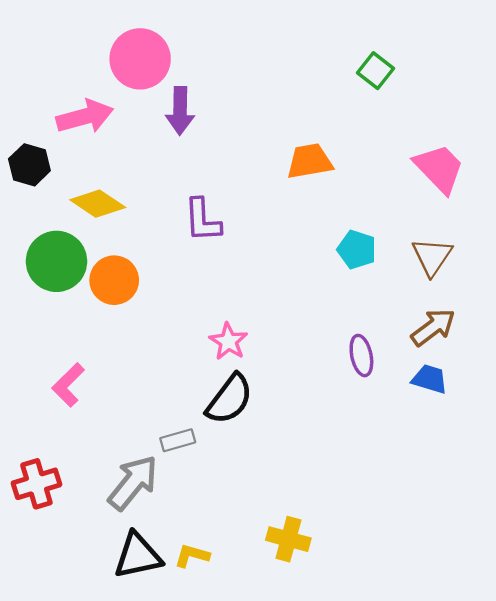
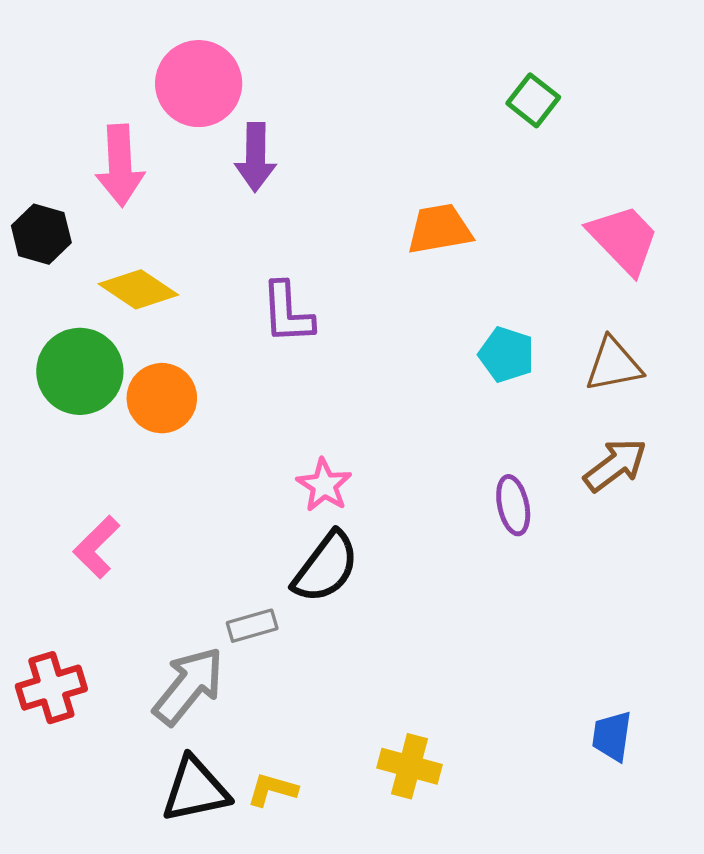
pink arrow: (85, 117) -> (120, 166), turned 102
brown triangle: (432, 257) -> (614, 365), turned 45
blue trapezoid: (430, 379) -> (612, 736), moved, turned -99

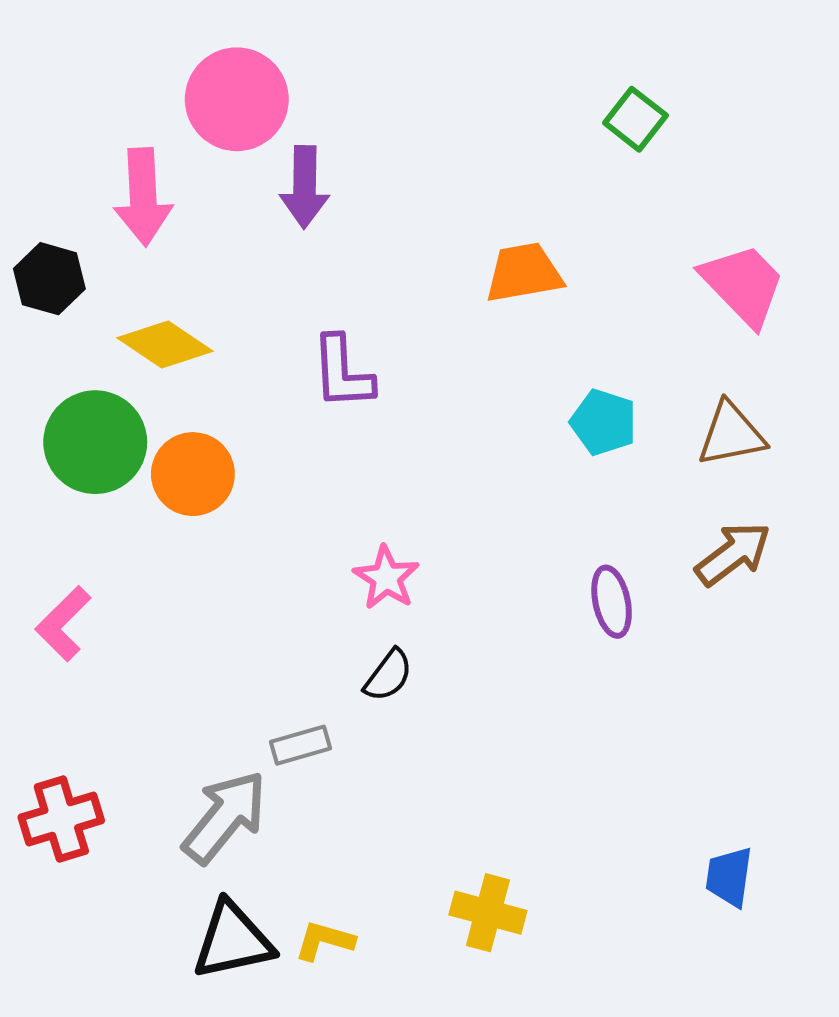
pink L-shape: (97, 547) -> (63, 624), moved
black semicircle: (326, 567) -> (388, 675), size x0.6

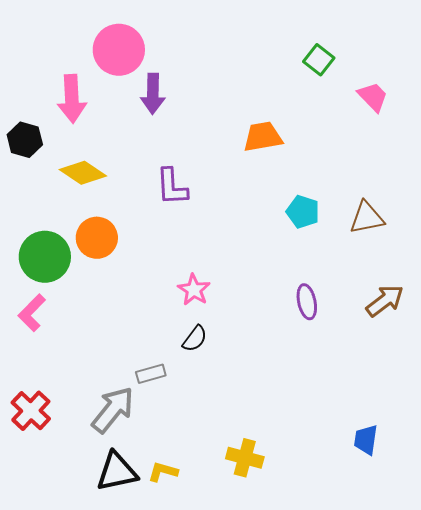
pink trapezoid: (743, 285) -> (373, 97), moved, size x0.7
green circle: (95, 442) -> (45, 257), moved
brown arrow: (733, 554) -> (385, 301), moved
red cross: (61, 819) -> (31, 411), turned -30

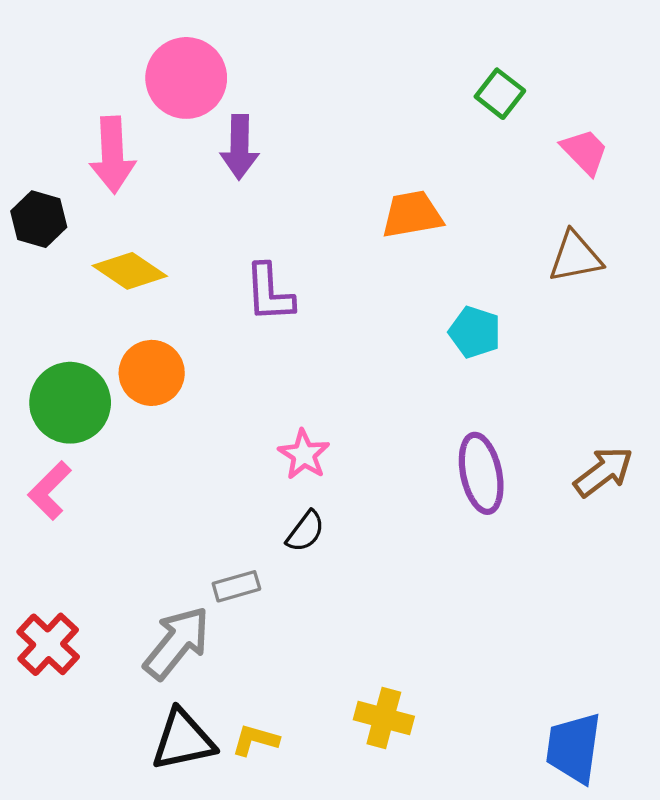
brown triangle: (367, 218) -> (575, 257), moved
purple ellipse: (307, 302) -> (481, 473), size x1.4
blue trapezoid: (366, 440) -> (574, 748), moved, size x1.5

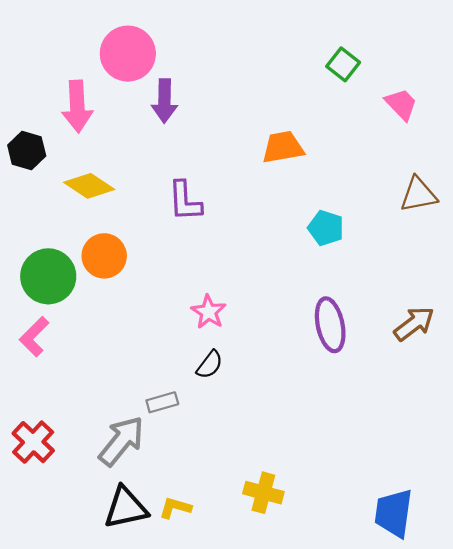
brown triangle: (575, 257) -> (418, 195), moved

